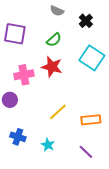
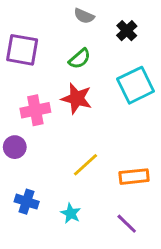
cyan square: (92, 58) -> (136, 85), turned 30

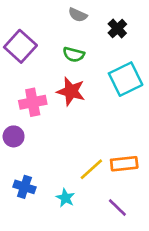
purple square: (22, 50) -> (20, 46), turned 32
green semicircle: (80, 59) -> (74, 54), turned 55
yellow line: (85, 165) -> (91, 169), moved

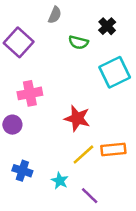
gray semicircle: (78, 15) -> (55, 15), moved, turned -91
green semicircle: (74, 54) -> (78, 42), moved
red star: (71, 91) -> (77, 118), moved
purple line: (117, 207) -> (90, 196), moved

